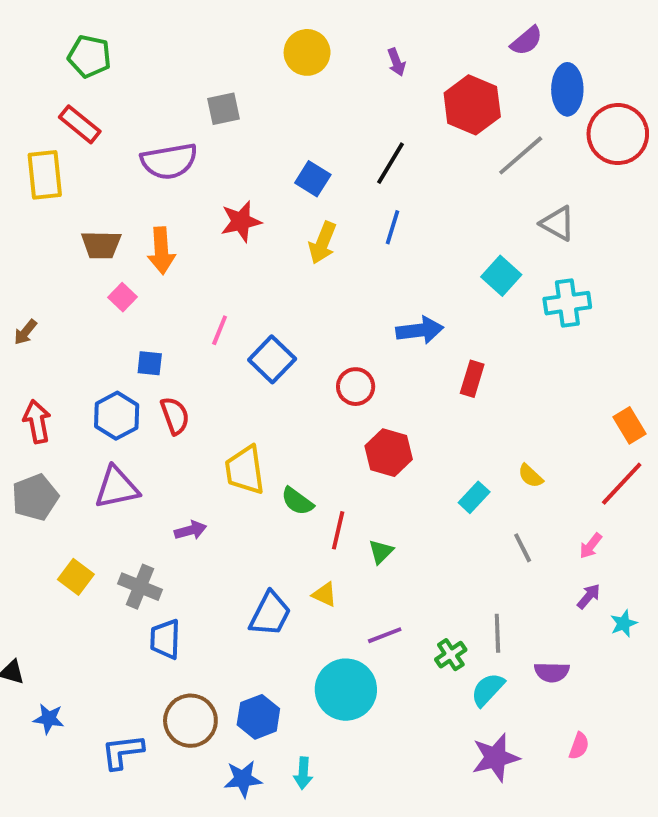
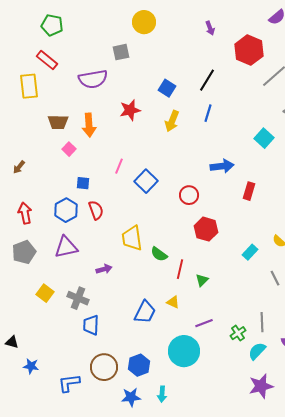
yellow circle: (307, 52) -> (144, 22), moved

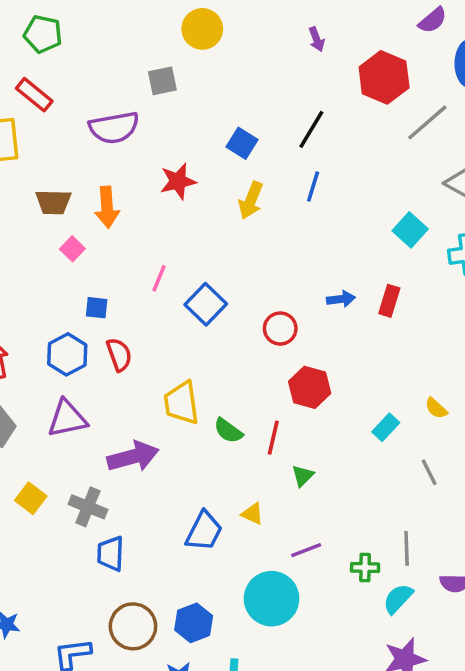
blue arrow: (222, 166) -> (341, 299), moved, size x0.7
red rectangle: (249, 191) -> (389, 301), moved
purple arrow: (104, 269) -> (133, 457), size x1.8
red line: (180, 269) -> (273, 438), moved
green cross: (238, 333) -> (365, 567), turned 35

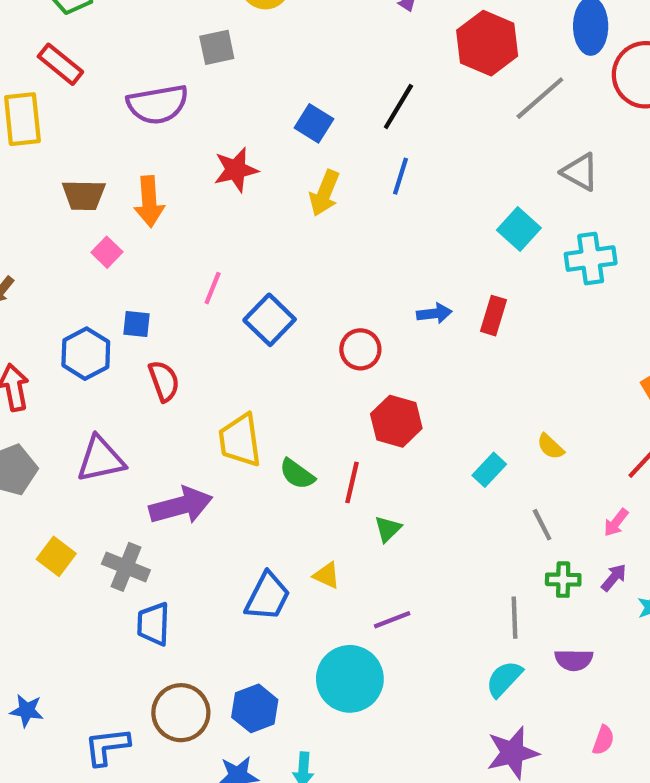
blue hexagon: (67, 354) -> (86, 354), moved
green cross: (365, 567) -> (563, 580), moved

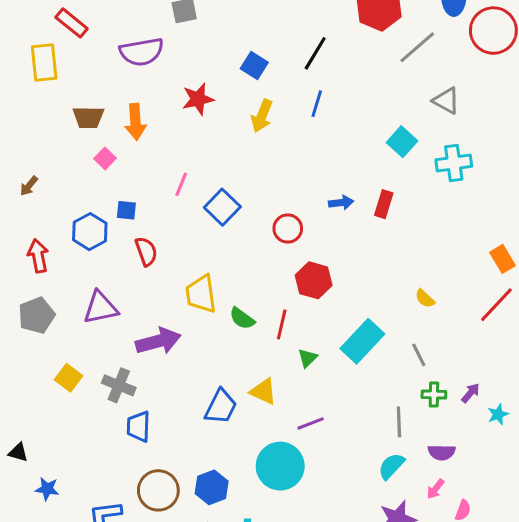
cyan rectangle: (489, 470) -> (362, 341), moved, size x1.8
pink arrow: (616, 523) -> (436, 489), moved
yellow triangle: (327, 575) -> (263, 391), size x1.4

